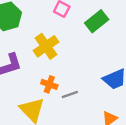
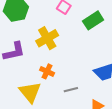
gray line: (70, 95) -> (71, 90), moved

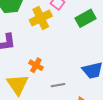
yellow cross: (47, 38) -> (41, 18), moved

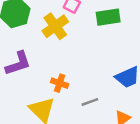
green rectangle: (86, 18) -> (108, 17), turned 30

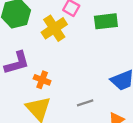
orange cross: (60, 83) -> (42, 80), moved

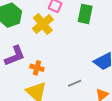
green rectangle: (106, 21) -> (85, 14), turned -66

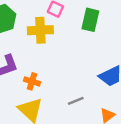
yellow cross: (43, 24) -> (40, 30), turned 35

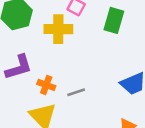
gray line: (76, 101) -> (76, 92), moved

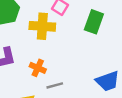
orange cross: (46, 85) -> (38, 68), moved

